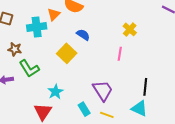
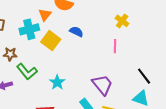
yellow square: (67, 53) -> (51, 41), moved
black line: (145, 87) -> (144, 76), turned -36
cyan star: (55, 92) -> (57, 82), moved

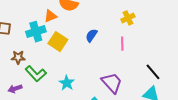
orange triangle: (45, 15) -> (50, 16), turned 32
yellow cross: (122, 21) -> (128, 18), turned 32
blue semicircle: (76, 32) -> (91, 35), moved, turned -80

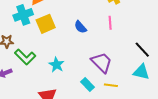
blue semicircle: (91, 35) -> (80, 27), moved, turned -72
yellow square: (58, 42) -> (46, 24), turned 36

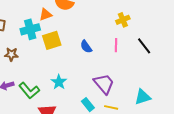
black line: (142, 50) -> (144, 46), moved
green L-shape: (25, 57) -> (29, 90), moved
cyan triangle: (141, 72) -> (143, 97), turned -36

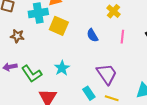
yellow cross: (123, 20) -> (113, 11), moved, turned -32
yellow square: (52, 40) -> (59, 26), turned 36

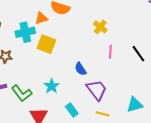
blue semicircle: (92, 35) -> (80, 69), moved
cyan rectangle: (89, 93) -> (72, 110), moved

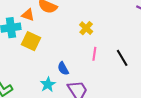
orange triangle: (41, 18) -> (28, 15), turned 32
cyan star: (52, 86) -> (48, 84), moved

